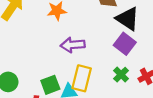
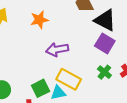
yellow rectangle: (82, 78) -> (69, 79), turned -70

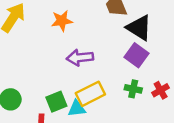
green cross: (104, 72) -> (133, 89), turned -32
yellow rectangle: (69, 79) -> (90, 94), turned -60

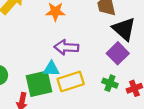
green square: (56, 102) -> (39, 84), size x1.4
cyan triangle: (77, 109) -> (51, 69), moved

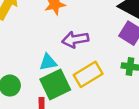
cyan triangle: (51, 69) -> (48, 62), moved

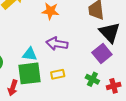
yellow rectangle: (88, 74) -> (58, 74), size x0.6

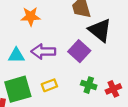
purple square: (102, 53) -> (79, 51), moved
cyan triangle: (30, 54) -> (16, 55), moved

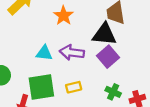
orange star: (31, 16) -> (63, 16), turned 30
black triangle: (100, 30) -> (104, 34), moved, turned -40

